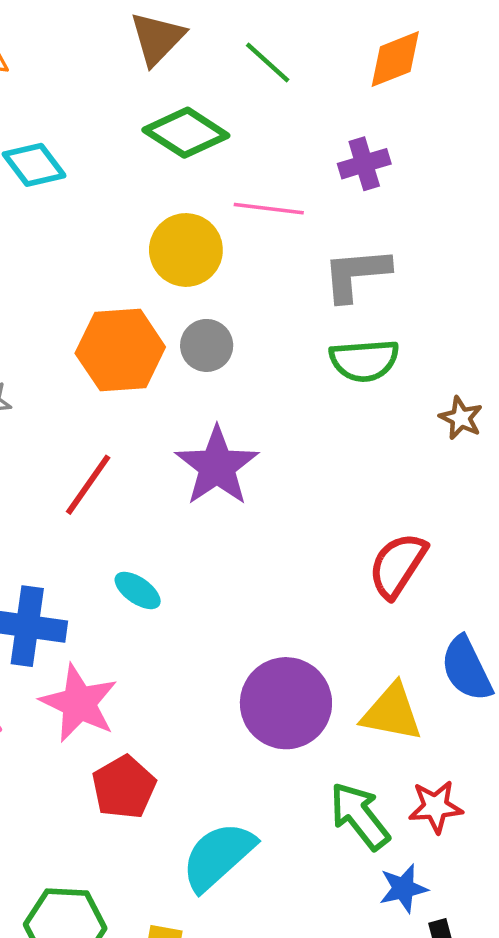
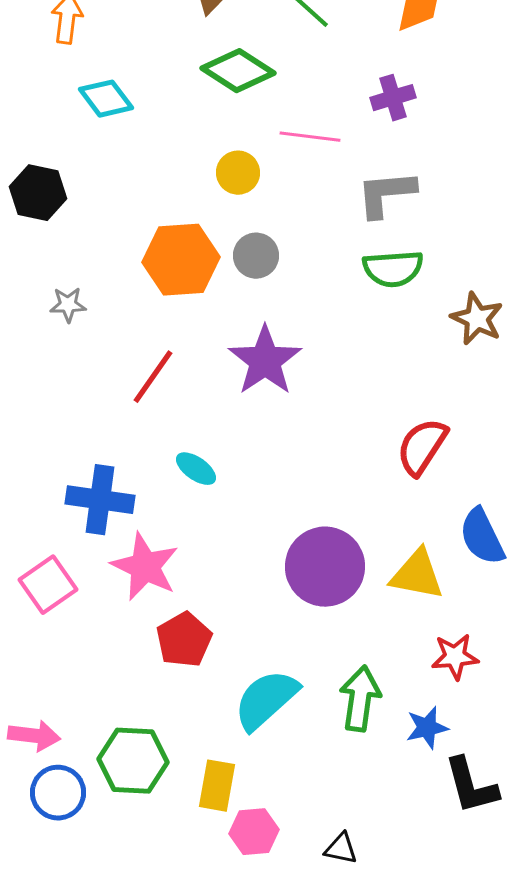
yellow circle: (186, 250) -> (238, 173), size x0.7
brown star: (461, 418) -> (477, 319), size x1.4
green arrow: (360, 816) -> (360, 699), moved, turned 46

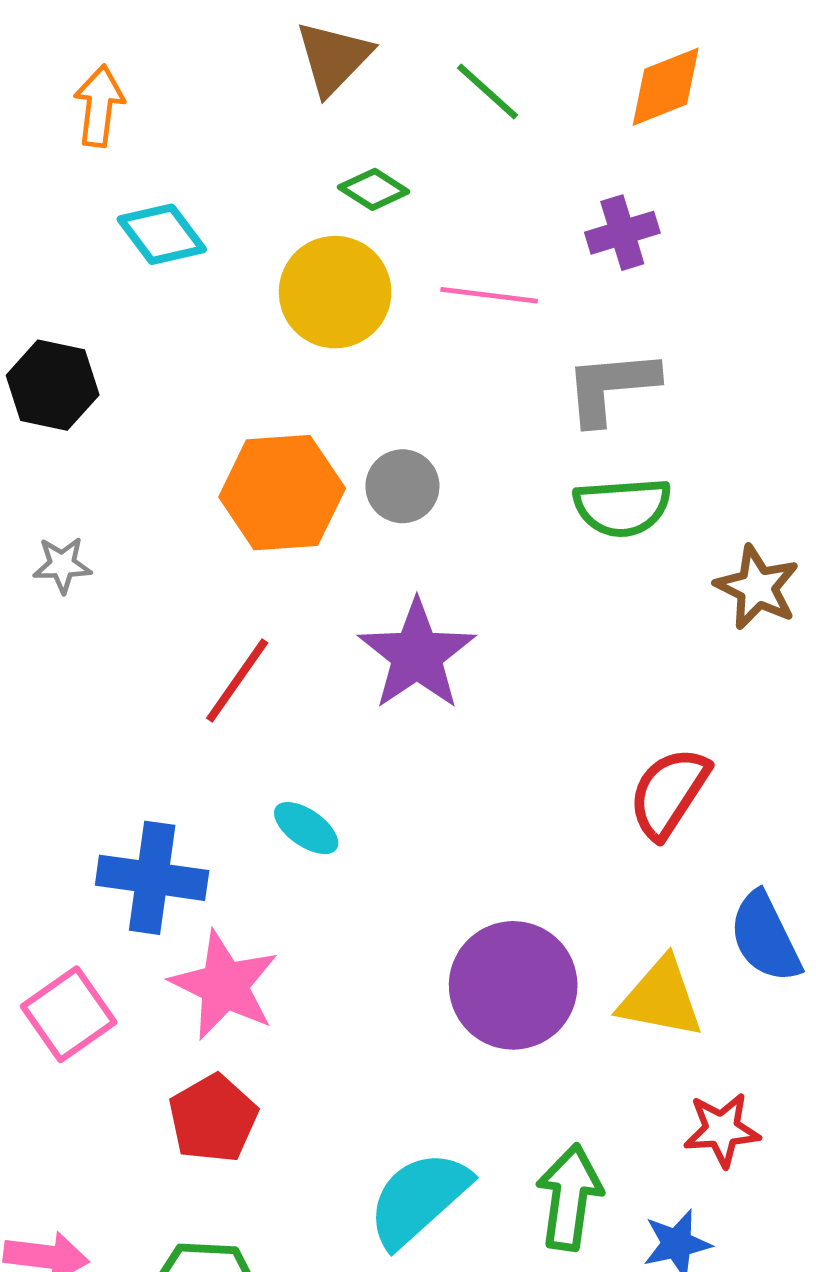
green diamond: (238, 71) -> (374, 189), size x0.6
yellow circle: (238, 173) -> (335, 292), moved, size x1.6
gray star: (68, 305) -> (62, 565), moved
red pentagon: (184, 640) -> (213, 1119), moved

